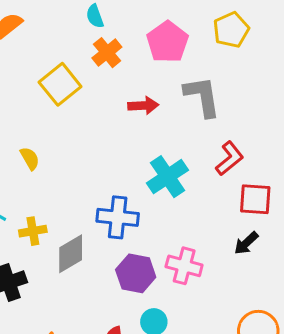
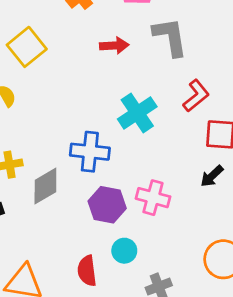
yellow square: (60, 84) -> (27, 47), moved

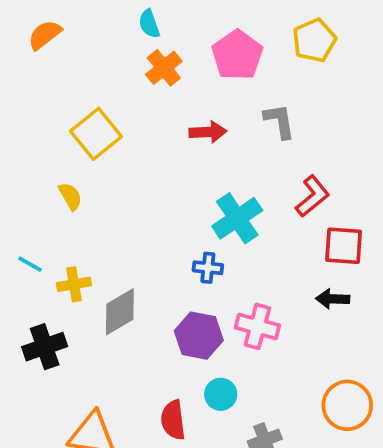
gray L-shape: (170, 37) -> (279, 121), size x0.7
blue cross: (90, 152) -> (208, 268), moved, size x0.6
black arrow: (212, 176) -> (333, 299), turned 45

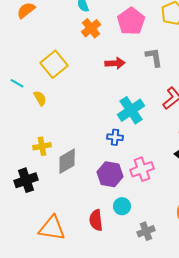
cyan line: (30, 264) -> (17, 83), moved
pink cross: (257, 326) -> (142, 169), turned -35

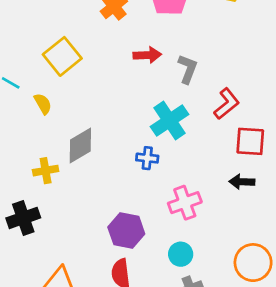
gray L-shape: (154, 57) -> (188, 69), moved, turned 30
gray diamond: (67, 161) -> (80, 146), moved
purple hexagon: (110, 174) -> (126, 230), moved
cyan circle: (122, 206) -> (181, 254), moved

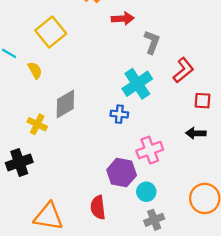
red arrow: (147, 55) -> (123, 19), moved
red square: (250, 141) -> (203, 101), size x0.7
yellow cross: (46, 171) -> (37, 124), turned 36
purple hexagon: (126, 230) -> (122, 173), moved

